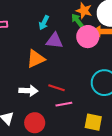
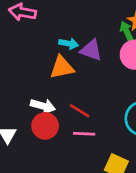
cyan arrow: (44, 23) -> (69, 44), moved, turned -120
red circle: (35, 123) -> (45, 126), moved

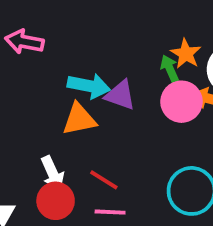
cyan arrow: (69, 44) -> (89, 86), size x1.5
white arrow: (43, 106) -> (53, 173), turned 50

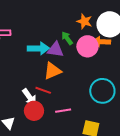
green arrow: (170, 69) -> (67, 38), moved
orange triangle: (79, 119) -> (52, 71), moved
red line: (104, 180) -> (43, 90), moved

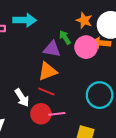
cyan arrow: (38, 48) -> (25, 20), moved
red line: (43, 90) -> (46, 91), moved
red circle: (34, 111) -> (41, 114), moved

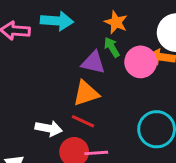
orange star: (84, 20) -> (116, 22), moved
white arrow: (22, 98) -> (49, 128), turned -48

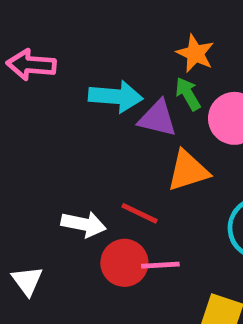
cyan arrow: (57, 21) -> (116, 96), moved
orange triangle: (86, 93) -> (188, 171), moved

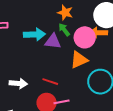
orange triangle: (188, 171) -> (79, 60), moved
white arrow: (84, 224) -> (18, 83), moved

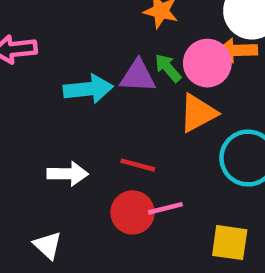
green arrow: (64, 30) -> (168, 68), moved
cyan arrow: (34, 34) -> (88, 89), moved

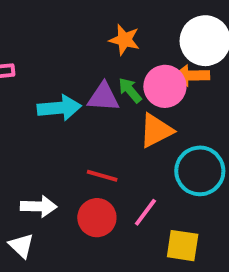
white arrow: (68, 174) -> (39, 206), moved
pink line: (165, 208) -> (145, 212), moved, turned -40

